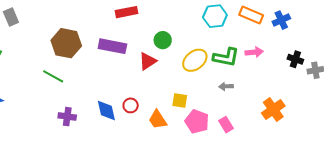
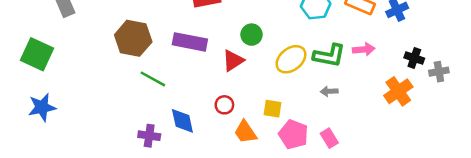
green line: (53, 76) -> (153, 79), moved
red circle: (131, 105) -> (224, 105), moved
orange cross: (273, 109) -> (398, 91), moved
purple cross: (67, 117) -> (149, 136), moved

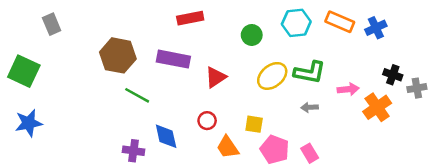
green circle: (252, 35) -> (252, 35), moved
pink arrow: (364, 49) -> (348, 89), moved

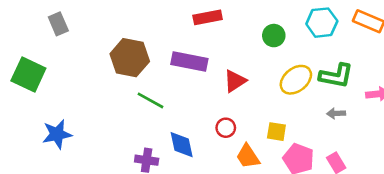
blue star: (29, 123) -> (57, 134), moved

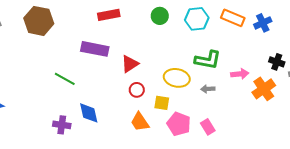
green circle: (274, 36) -> (160, 16), moved
brown hexagon: (130, 58) -> (39, 21), moved
yellow ellipse: (296, 80) -> (177, 78), moved, turned 50
red circle: (226, 128) -> (137, 90), moved

